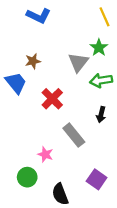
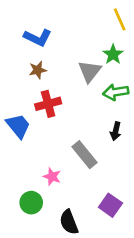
blue L-shape: (39, 16) -> (38, 38), moved
blue trapezoid: (16, 83) -> (18, 126), moved
red cross: (52, 99) -> (48, 104), moved, turned 30

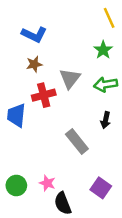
gray triangle: (90, 71) -> (70, 78), moved
blue trapezoid: (18, 126) -> (16, 115), turned -135
pink star: (52, 177) -> (47, 183), moved
green circle: (31, 203) -> (16, 185), moved

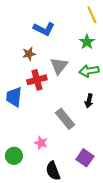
blue L-shape: (34, 34) -> (44, 29), moved
pink star: (47, 183) -> (41, 143), moved

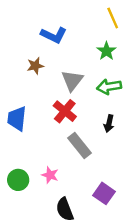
red cross: (37, 80) -> (65, 111), moved, turned -36
green circle: (14, 156) -> (18, 180), moved

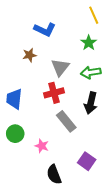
red cross: (65, 111) -> (54, 93), turned 36
black arrow: (109, 123) -> (91, 103), size x1.5
green circle: (18, 180) -> (15, 134), moved

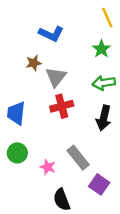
gray triangle: (60, 67) -> (56, 77), moved
gray rectangle: (66, 121) -> (78, 158), moved

